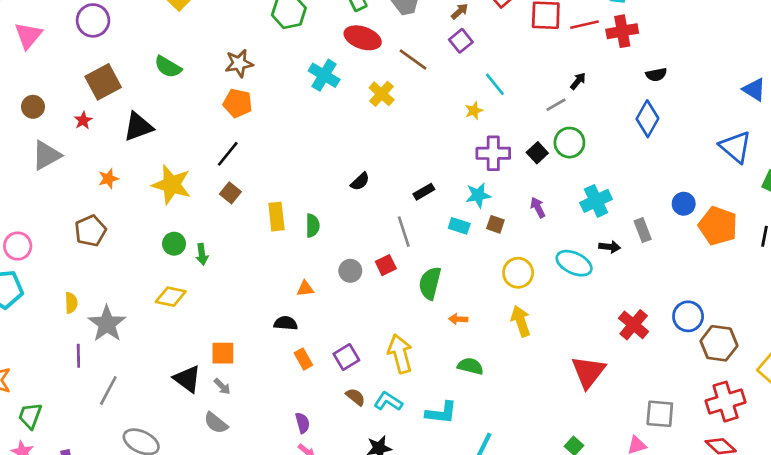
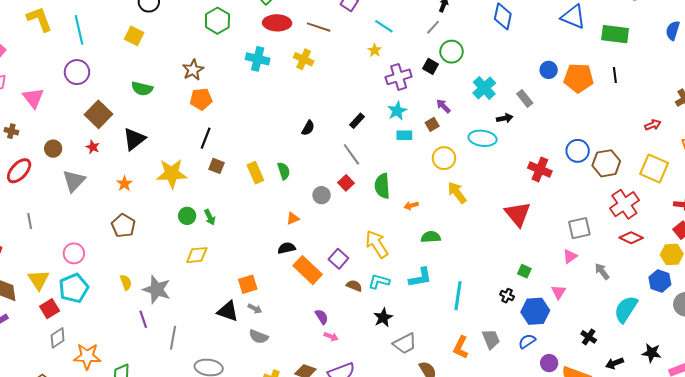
brown square: (495, 224) -> (432, 124), moved, turned -32
cyan rectangle: (459, 226) -> (404, 135), moved
orange rectangle: (303, 359) -> (308, 270), size x1.8

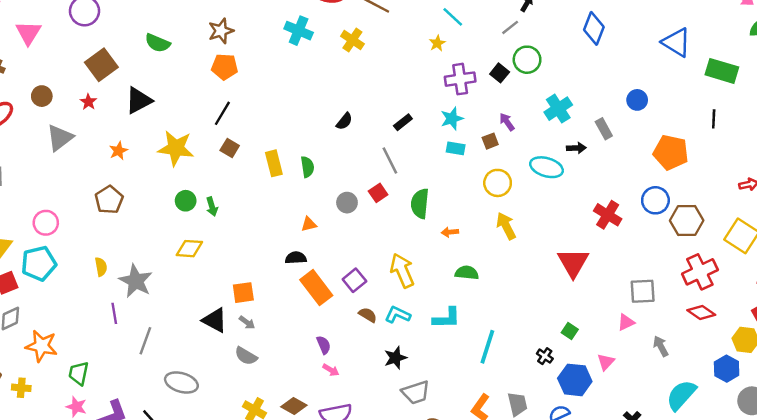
orange pentagon: (579, 78) -> (671, 152), moved

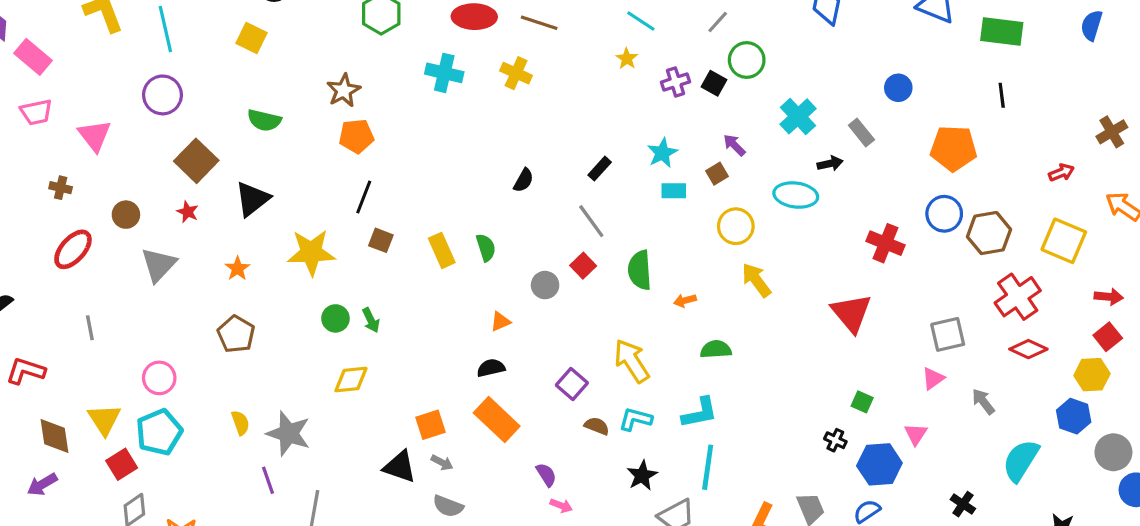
purple cross: (460, 79) -> (676, 82), moved, size x0.7
orange rectangle: (316, 288) -> (497, 420), moved
cyan line: (487, 347) -> (708, 467), moved

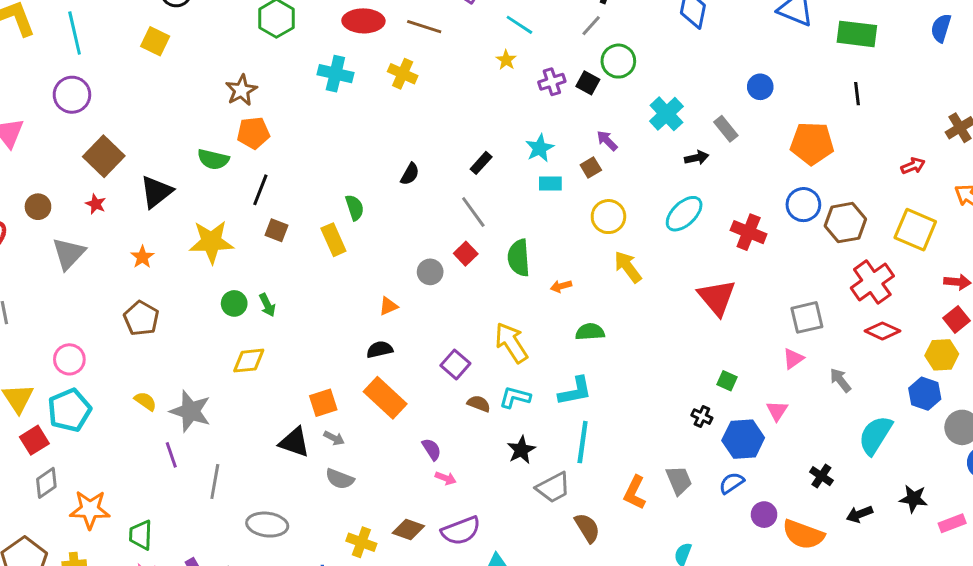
green semicircle: (264, 120) -> (213, 159), moved
cyan ellipse: (796, 195) -> (684, 214), moved, turned -51
green semicircle: (486, 248) -> (355, 208), moved
yellow semicircle: (240, 423) -> (145, 401), turned -35

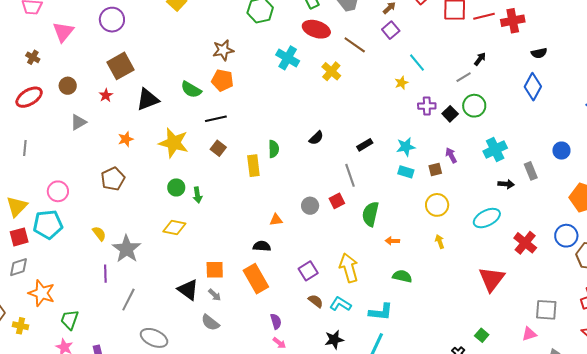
black line: (260, 190) -> (216, 119), turned 40
gray triangle: (69, 254) -> (78, 122), size x0.7
yellow arrow: (628, 267) -> (440, 242), size x0.6

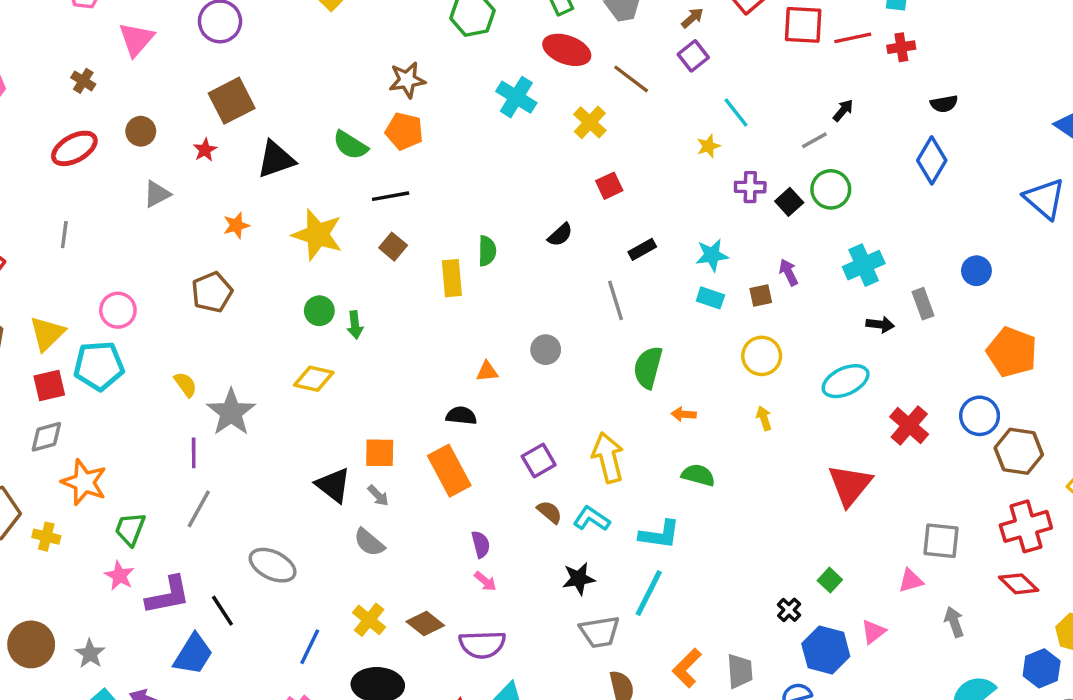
red cross: (513, 21) -> (901, 47), size x0.7
red square: (337, 201) -> (609, 186), moved
gray line: (128, 300) -> (199, 509), moved

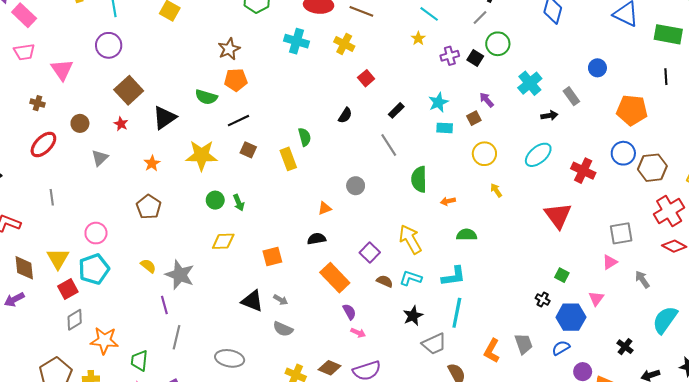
orange square: (380, 453) -> (272, 257), moved
orange rectangle: (449, 471) -> (335, 278), moved

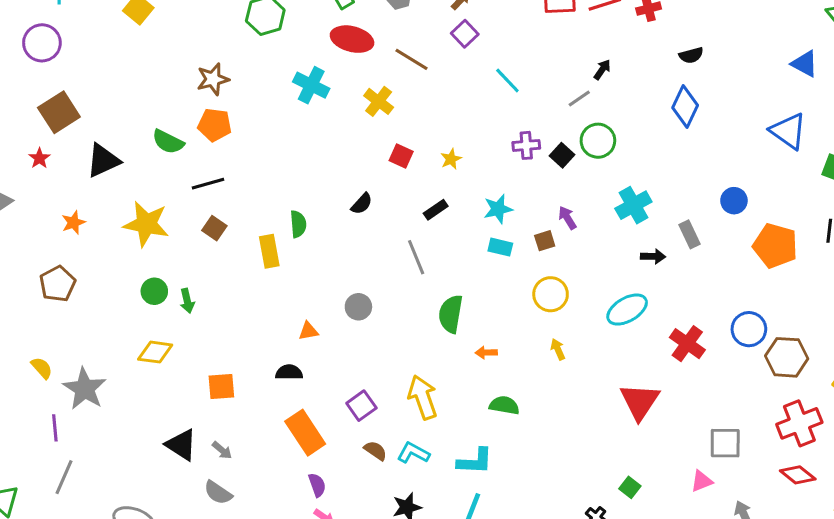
yellow star: (418, 38) -> (451, 159), moved
red square: (366, 78) -> (401, 156), turned -35
orange pentagon: (632, 110) -> (775, 246), moved

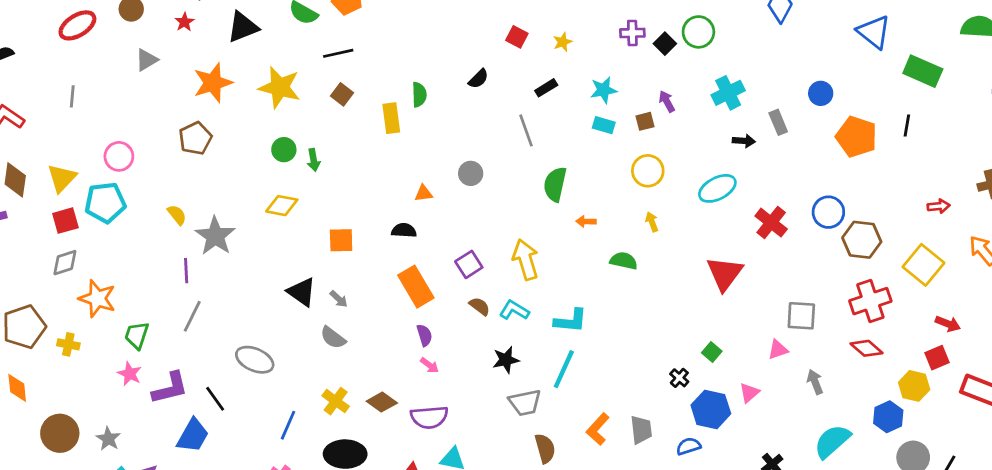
orange star: (73, 223) -> (213, 83), size x1.8
green semicircle: (504, 405) -> (624, 261), moved

